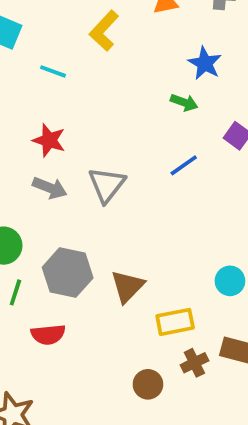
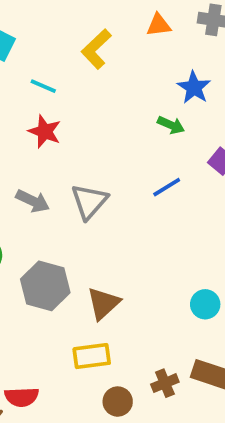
red star: (49, 140) -> (45, 131), moved
yellow rectangle: (175, 322) -> (92, 356), moved
red semicircle: (48, 335) -> (22, 397), moved

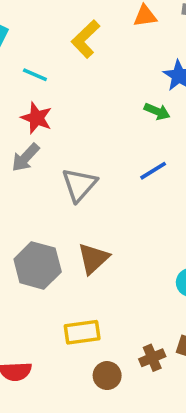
gray arrow: (33, 201) -> (26, 157), moved, turned 108
brown triangle: (103, 303) -> (93, 259), moved

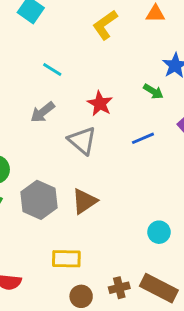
cyan line: (35, 75) -> (52, 70), moved
red star: (37, 118) -> (100, 104), moved
gray triangle: (79, 185) -> (82, 141), turned -40

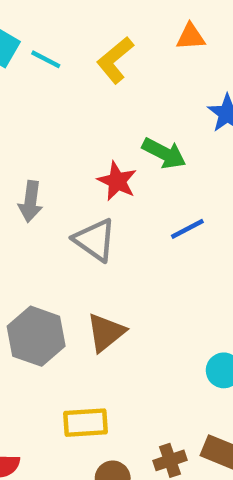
cyan line: (52, 70) -> (46, 59), moved
green arrow: (153, 91) -> (164, 153), moved, size x1.4
gray arrow: (43, 112) -> (31, 201), turned -40

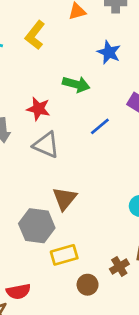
red star: (117, 181) -> (38, 109), moved
gray hexagon: (36, 336) -> (37, 226), moved

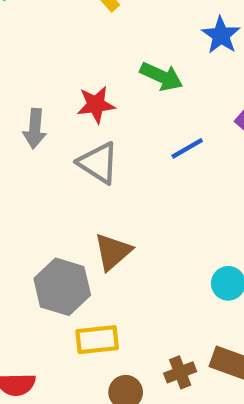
red star: (38, 109) -> (96, 105), turned -30

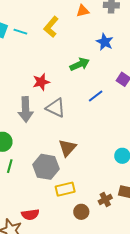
green arrow: (161, 76) -> (80, 64), turned -42
red star: (96, 105) -> (41, 82), moved
gray arrow: (35, 129) -> (26, 109), moved, size x1.4

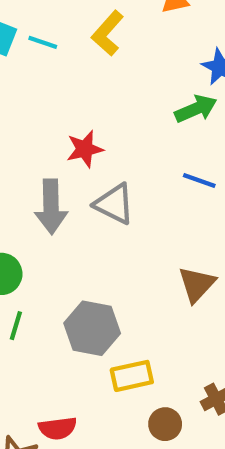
green arrow: (80, 64) -> (196, 109), moved
blue line: (96, 96) -> (199, 180), turned 56
brown triangle: (67, 148) -> (197, 284), moved

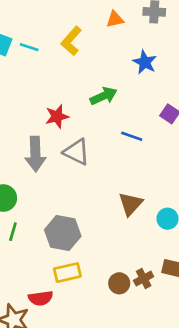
green arrow: (196, 109) -> (103, 96), moved
yellow rectangle: (132, 376) -> (67, 273), moved
brown circle: (165, 424) -> (119, 283), moved

